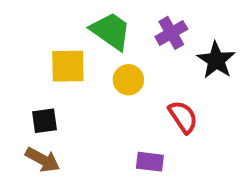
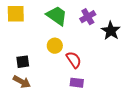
yellow square: (68, 66) -> (16, 14), moved
yellow circle: (128, 80) -> (55, 46), moved
red semicircle: (183, 117) -> (74, 60), moved

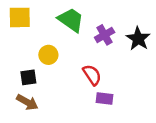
purple cross: (88, 17) -> (105, 35), moved
yellow circle: (55, 46) -> (48, 55), moved
purple rectangle: (77, 83) -> (105, 98), moved

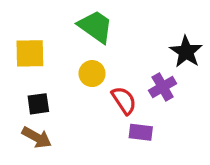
yellow square: (20, 17) -> (30, 53), moved
purple cross: (105, 35) -> (163, 87), moved
yellow circle: (48, 55) -> (92, 74), moved

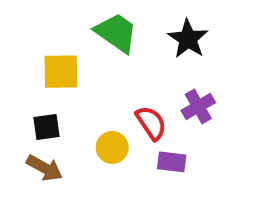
black star: (186, 52) -> (188, 39), moved
yellow square: (30, 53) -> (61, 72), moved
yellow circle: (92, 74) -> (112, 147), moved

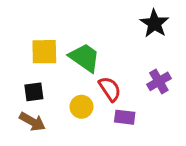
green trapezoid: (116, 33) -> (84, 58), moved
black star: (188, 39) -> (154, 23), moved
purple cross: (198, 106) -> (159, 81), moved

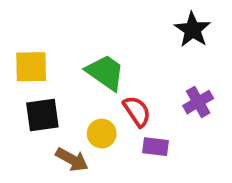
yellow square: (44, 52) -> (31, 67), moved
black square: (34, 92) -> (42, 115), size x1.4
brown arrow: (32, 122) -> (72, 160), moved

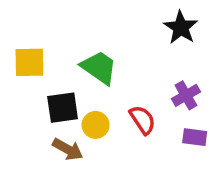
red semicircle: (137, 111) -> (143, 120), moved
black square: (42, 115) -> (63, 108), moved
purple rectangle: (155, 147) -> (195, 137), moved

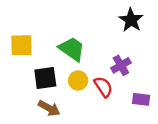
purple cross: (186, 95) -> (121, 65), moved
yellow circle: (96, 125) -> (78, 80), moved

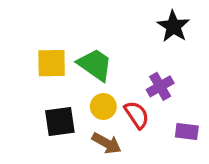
yellow square: (21, 45) -> (52, 63), moved
black square: (45, 78) -> (60, 122), moved
brown arrow: (49, 108) -> (107, 143), moved

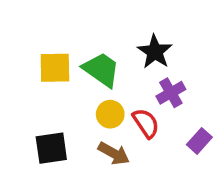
black star: (173, 26) -> (155, 52), moved
black square: (60, 122) -> (51, 148), moved
purple rectangle: (187, 132) -> (199, 141), turned -55

